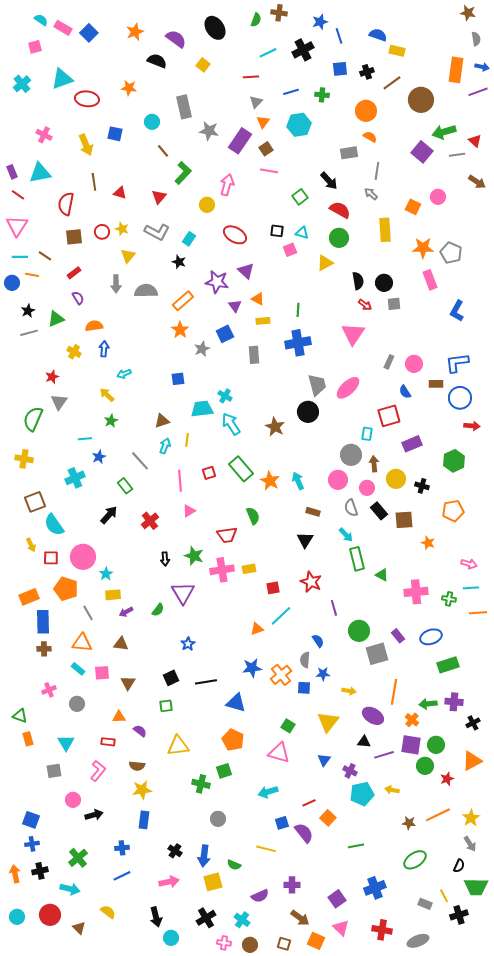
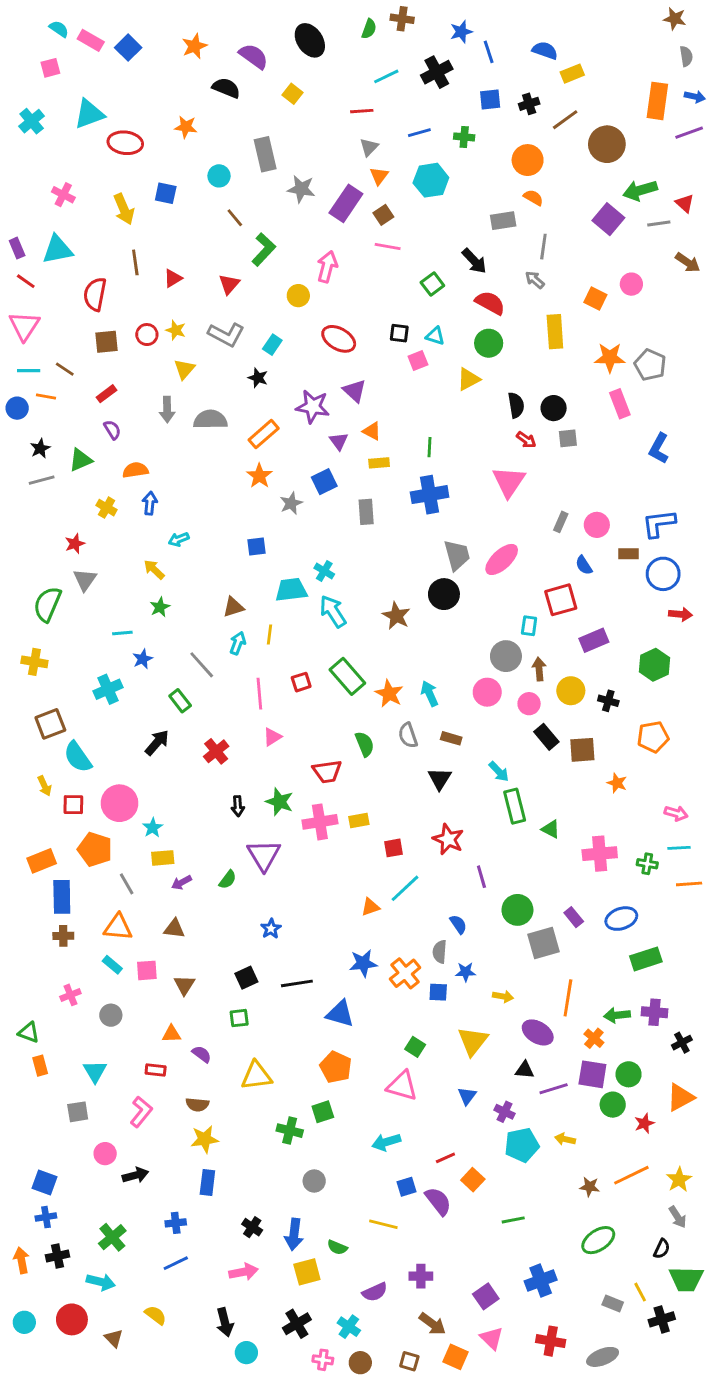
yellow rectangle: (397, 51) -> (572, 74), turned -35
red triangle: (120, 193) -> (173, 278), turned -48
gray semicircle: (351, 508) -> (408, 735), moved

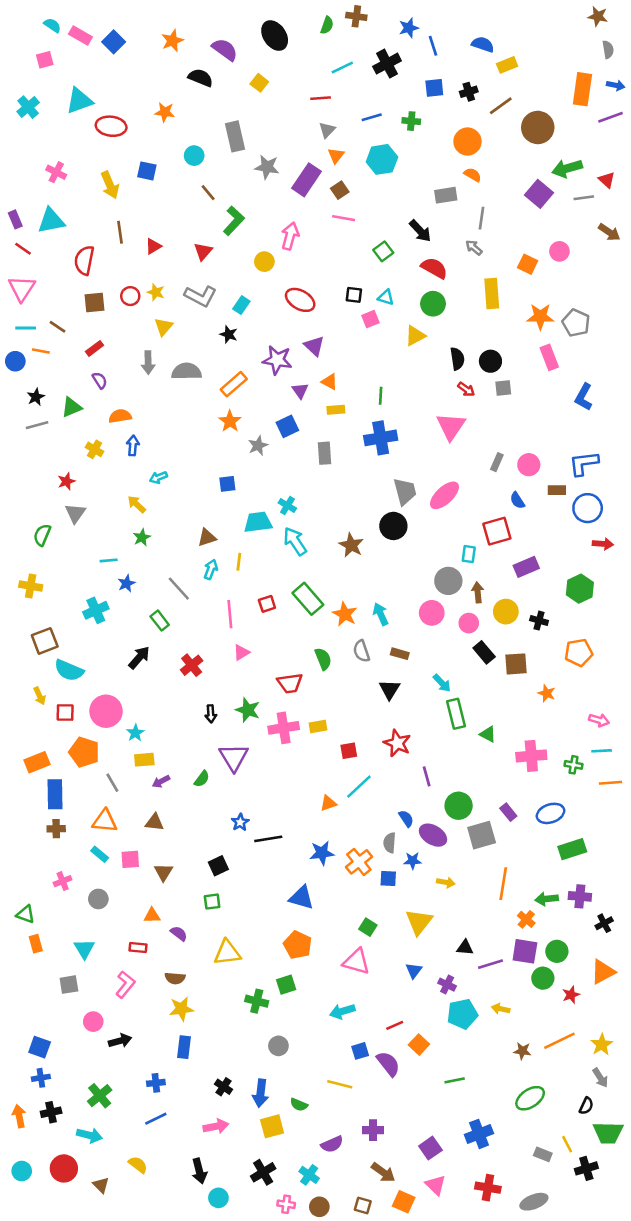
green semicircle: (47, 604) -> (42, 535), size x0.7
cyan semicircle: (78, 757) -> (69, 670), turned -32
black line: (297, 983) -> (268, 839), moved
purple ellipse: (538, 1032) -> (433, 835), moved

